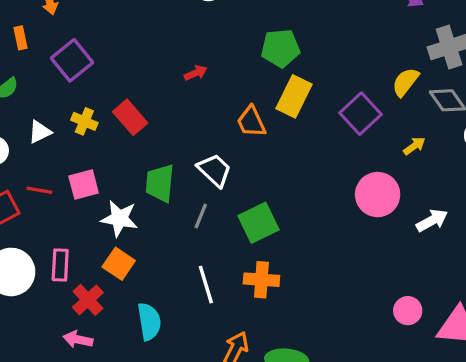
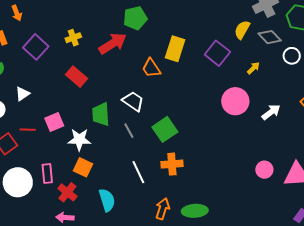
green pentagon: (280, 48) -> (135, 18), moved
red arrow: (196, 73) -> (113, 43), size x2.0
yellow cross: (84, 121) -> (73, 38), moved, turned -35
gray line: (201, 216) -> (129, 131), turned -42

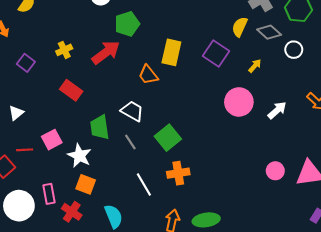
purple square: (36, 47) -> (26, 63), size x0.7
white star: (79, 140) -> (79, 156), turned 30

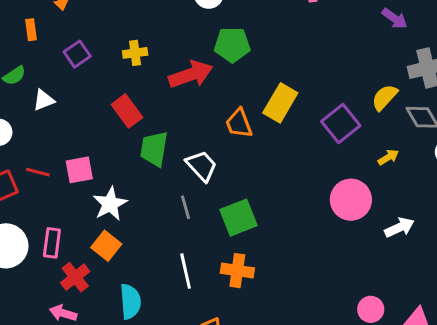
white triangle: (16, 113) -> (44, 100), moved
green trapezoid: (100, 127) -> (154, 149), moved

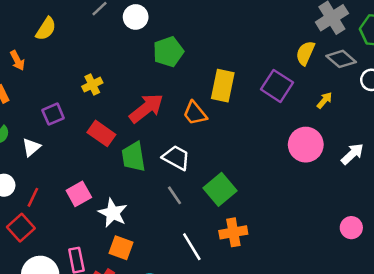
purple square: (77, 54) -> (53, 114), moved, turned 30
red arrow: (191, 74) -> (146, 108), moved
red line: (38, 172) -> (33, 197), moved, turned -60

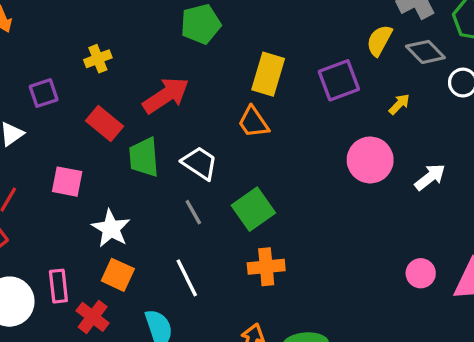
purple square: (277, 86) -> (339, 80), turned 32
orange trapezoid: (195, 113) -> (253, 122), moved
pink square: (79, 194) -> (67, 182), moved, turned 35
white line: (192, 247) -> (187, 278), moved

